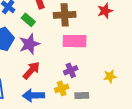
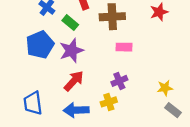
pink rectangle: (75, 41) -> (124, 47), size x0.6
gray rectangle: (82, 95) -> (173, 110), moved, turned 40

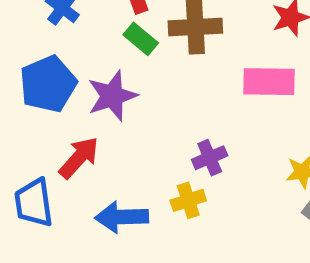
green rectangle: (70, 23) -> (141, 39), moved
pink rectangle: (124, 47) -> (269, 82), moved, size x1.5
red arrow: (74, 81) -> (79, 158), moved

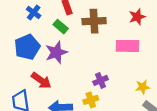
green rectangle: (141, 39) -> (61, 27), moved
red arrow: (79, 158) -> (41, 80), turned 84

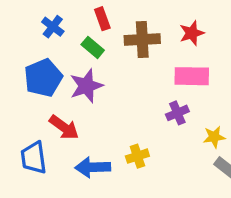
red star: (137, 17) -> (192, 33), moved
purple cross: (101, 80) -> (177, 113), moved

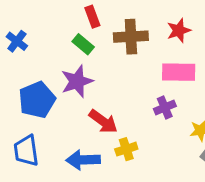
blue cross: (53, 27) -> (17, 41), moved
blue pentagon: (43, 78) -> (37, 100), moved
red arrow: (64, 127) -> (103, 121), moved

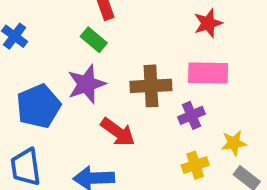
brown cross: (131, 37) -> (151, 86), moved
yellow cross: (126, 149) -> (195, 165), moved

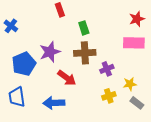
red star: (208, 23) -> (137, 19), moved
green rectangle: (94, 40) -> (84, 28), moved, turned 32
pink rectangle: (208, 73) -> (134, 43), moved

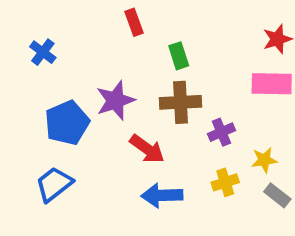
blue trapezoid: (17, 97) -> (54, 184), turned 60
blue arrow: (54, 103) -> (162, 195), moved

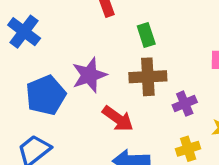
blue cross: (43, 52) -> (24, 32), size x1.4

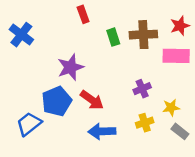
brown cross: (148, 77) -> (143, 35), moved
blue pentagon: (46, 95) -> (57, 101), moved

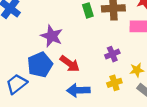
purple star: (70, 67) -> (52, 36), turned -30

